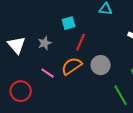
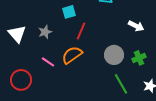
gray circle: (101, 65) -> (114, 55), moved

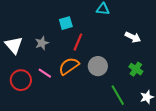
gray circle: (114, 55) -> (98, 66), moved
green cross: (139, 58) -> (136, 69), turned -32
red circle: (21, 80) -> (21, 80), moved

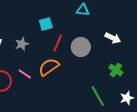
gray circle: (98, 66) -> (81, 47), moved

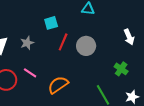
white arrow: (113, 38) -> (129, 37), moved, turned 42
orange semicircle: (49, 67) -> (58, 85), moved

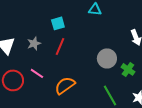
red line: (63, 42) -> (60, 46), moved
gray circle: (86, 46) -> (107, 58), moved

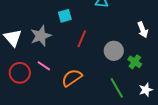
gray star: (34, 43) -> (41, 36), size x1.5
red line: (60, 46) -> (82, 39), moved

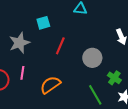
green cross: (135, 62) -> (114, 78), moved
pink line: (44, 66) -> (22, 73), turned 64

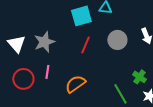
cyan square: (43, 23) -> (81, 16), moved, size x1.5
gray circle: (92, 58) -> (117, 40), moved

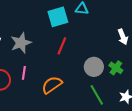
gray circle: (117, 40) -> (94, 67), moved
green cross: (139, 77) -> (116, 68), moved

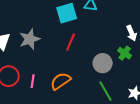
green cross: (116, 68) -> (125, 53), moved
pink line: (24, 73) -> (33, 81), moved

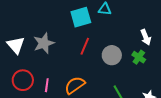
gray circle: (103, 63) -> (112, 55), moved

